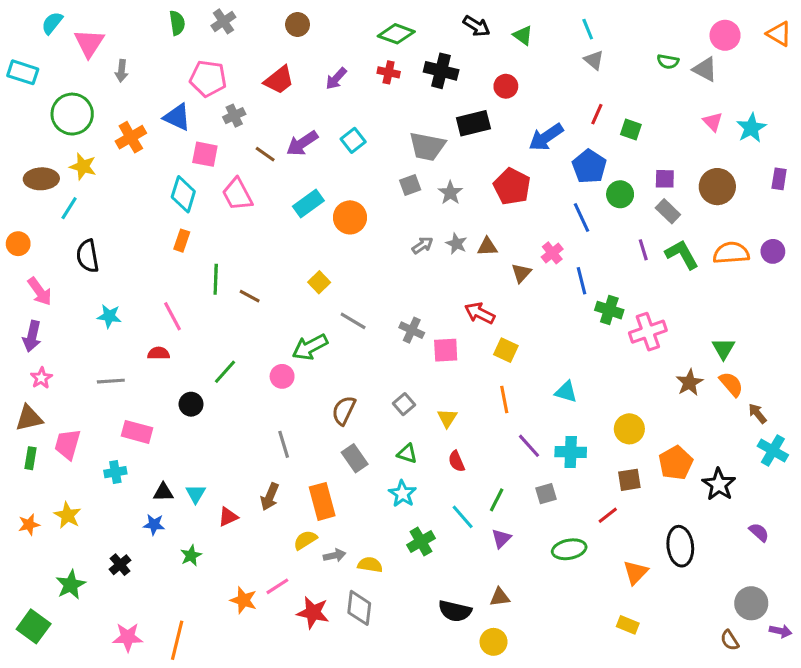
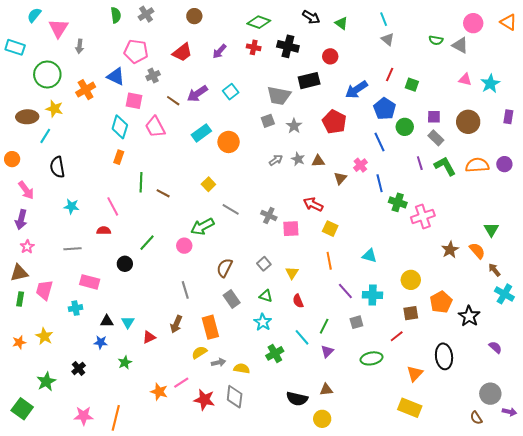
pink triangle: (713, 122) -> (465, 80), turned -32
green triangle: (723, 349) -> (491, 230), moved
yellow rectangle: (628, 625) -> (410, 408), size x1.6

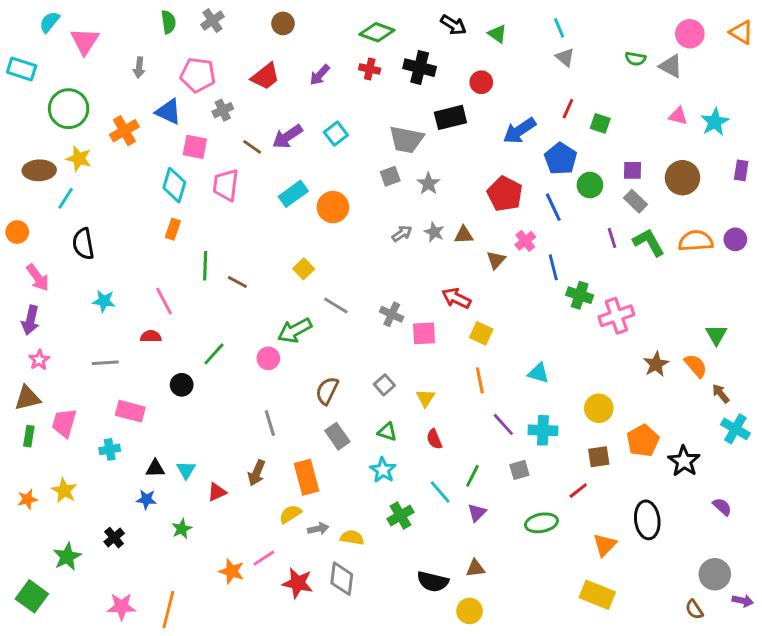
gray arrow: (80, 46) -> (139, 68), moved
red pentagon: (334, 122) -> (505, 194), moved
pink trapezoid: (155, 127) -> (226, 185), turned 35

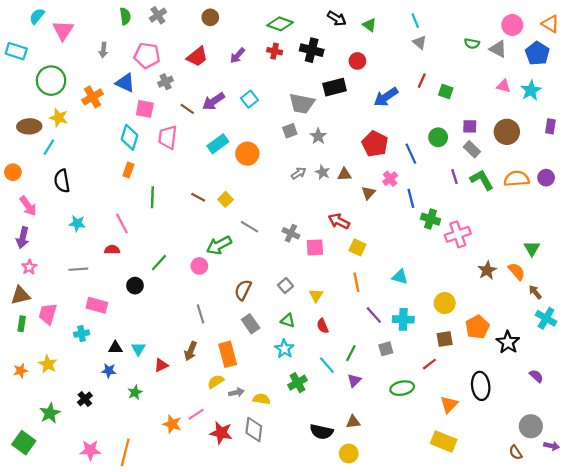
blue pentagon: (561, 159) -> (537, 53), moved
brown line: (237, 282) -> (198, 197), moved

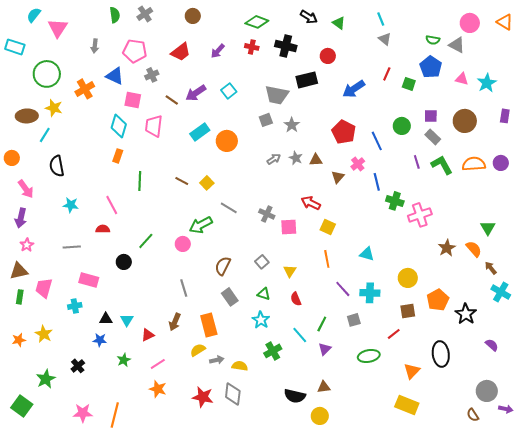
blue pentagon: (537, 53) -> (431, 67), moved
pink line: (196, 414) -> (158, 364), moved

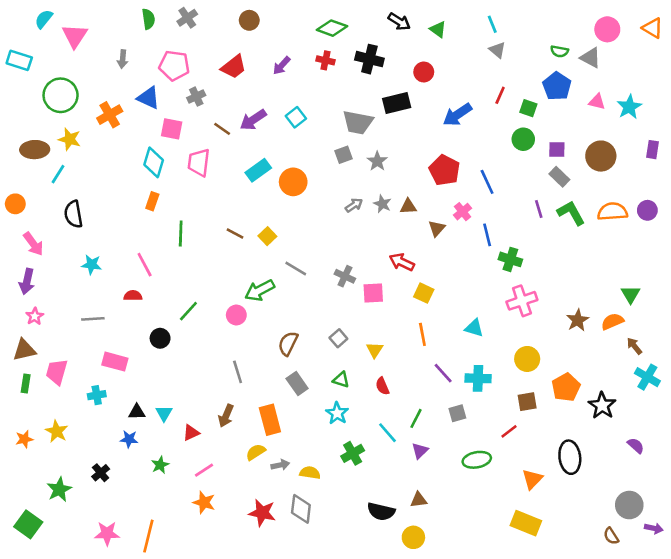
green circle: (402, 126) -> (523, 139), moved
pink cross: (420, 215) -> (522, 301), moved
orange semicircle: (474, 249) -> (612, 321), turned -72

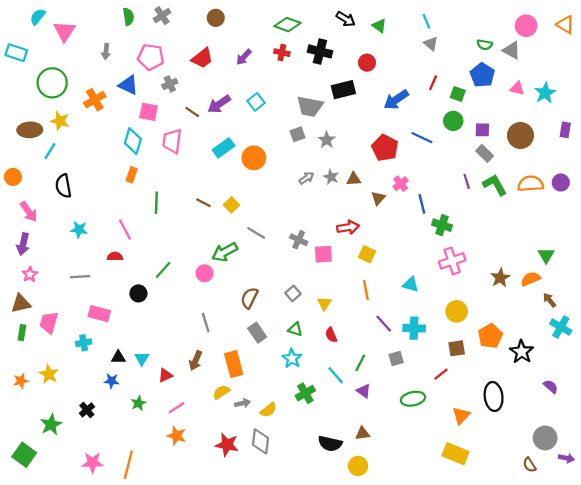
blue line: (487, 182) -> (422, 138), moved, turned -40
red arrow: (402, 262) -> (348, 227), turned 145
purple triangle: (420, 451) -> (364, 391), turned -40
yellow semicircle: (310, 473) -> (268, 410), turned 132

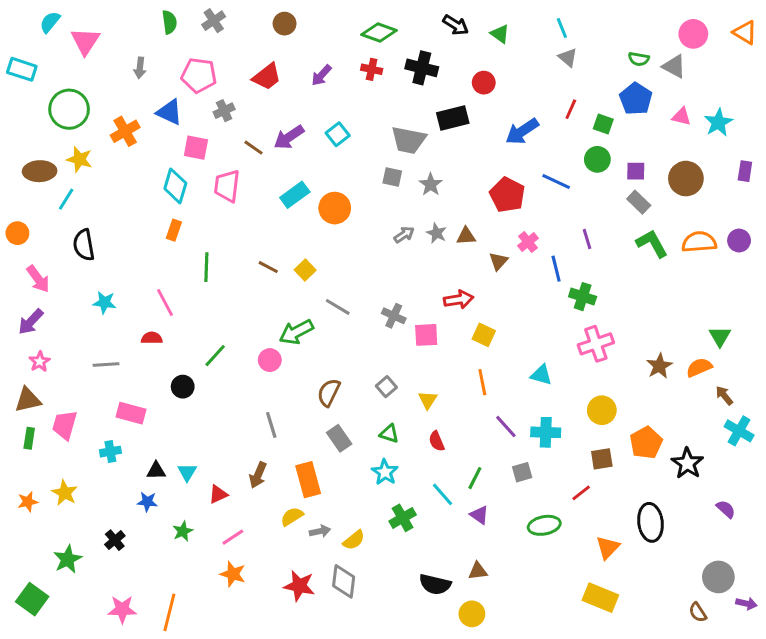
gray square: (298, 134) -> (392, 177), turned 32
purple line: (467, 181) -> (587, 239), moved
purple arrow: (23, 244) -> (31, 322), turned 30

